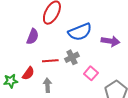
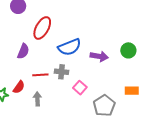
gray cross: (72, 57) -> (61, 72), turned 32

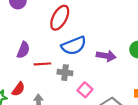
red ellipse: (42, 28) -> (60, 18), moved
red line: (40, 75) -> (42, 64), moved

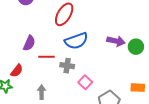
purple arrow: (106, 56) -> (116, 41), moved
red semicircle: (18, 89) -> (17, 71), moved

